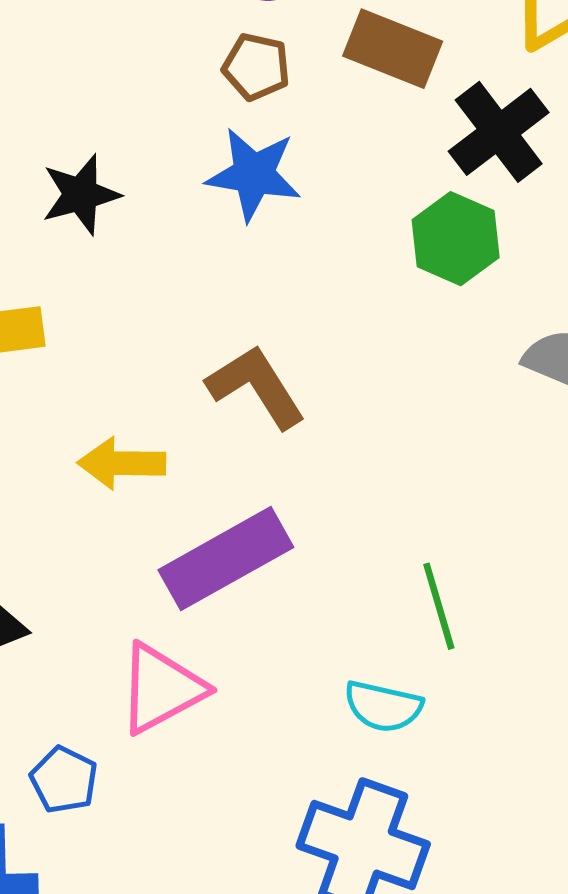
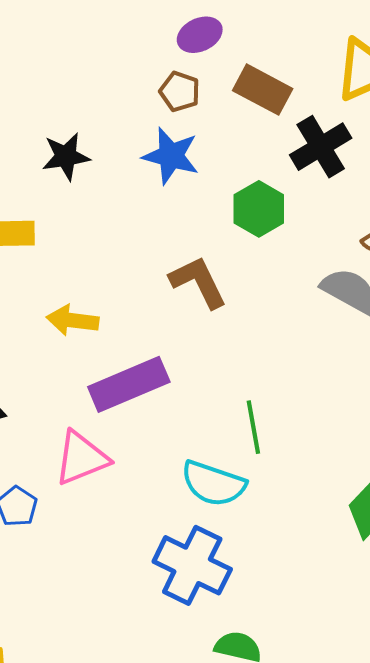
green hexagon: (456, 239) -> (259, 209), moved
brown L-shape: (256, 387) -> (198, 282), moved
cyan semicircle: (383, 706) -> (213, 484), size x1.4

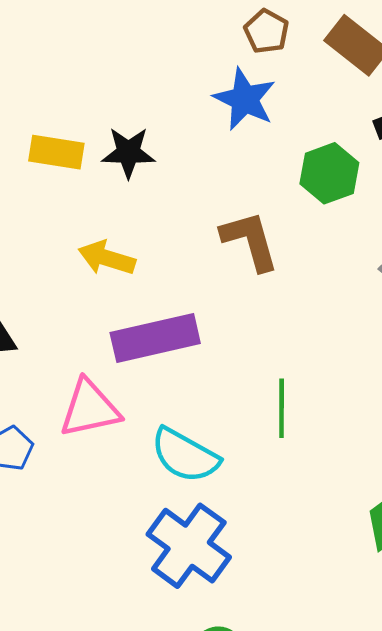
black star: (66, 156) -> (128, 152), moved
cyan semicircle: (213, 484) -> (185, 455), moved

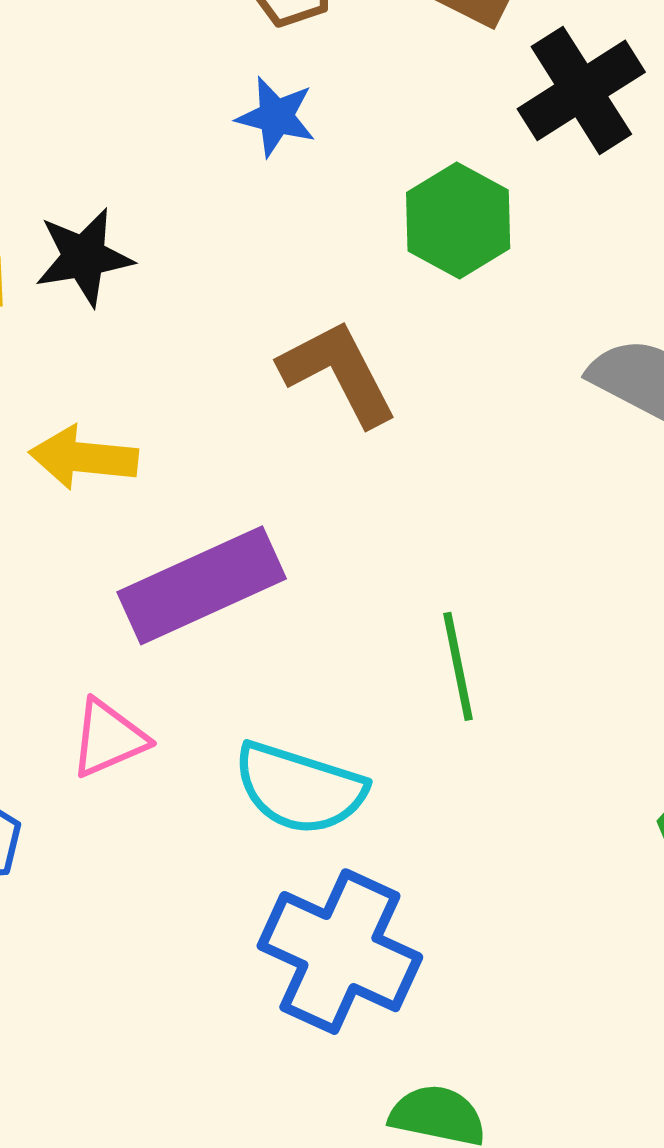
blue star: (245, 99) -> (276, 117), size x0.7
pink triangle: (90, 409) -> (108, 738), size x0.7

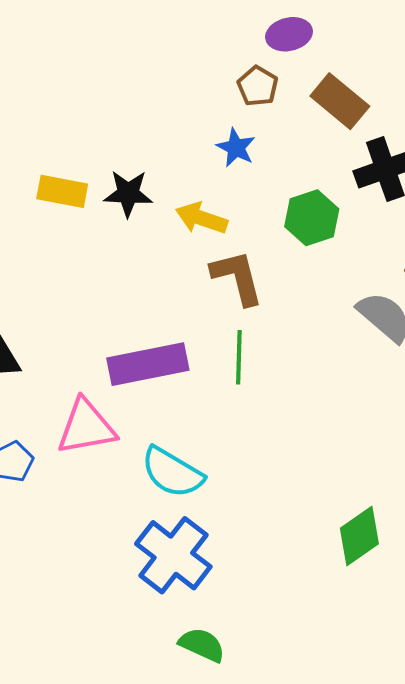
yellow arrow: (84, 457) -> (201, 218), moved
green line: (458, 666) -> (239, 357), moved
pink triangle: (108, 738) -> (86, 427), size x1.5

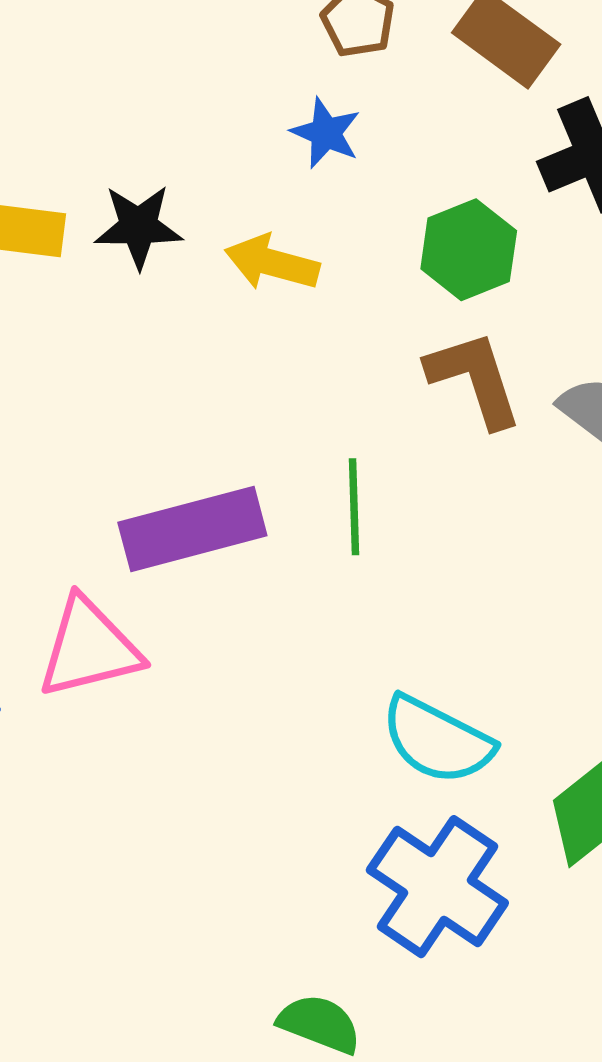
brown L-shape: (237, 277) -> (475, 379), moved
cyan semicircle: (172, 472) -> (437, 740), moved
blue cross: (173, 555) -> (437, 887), moved

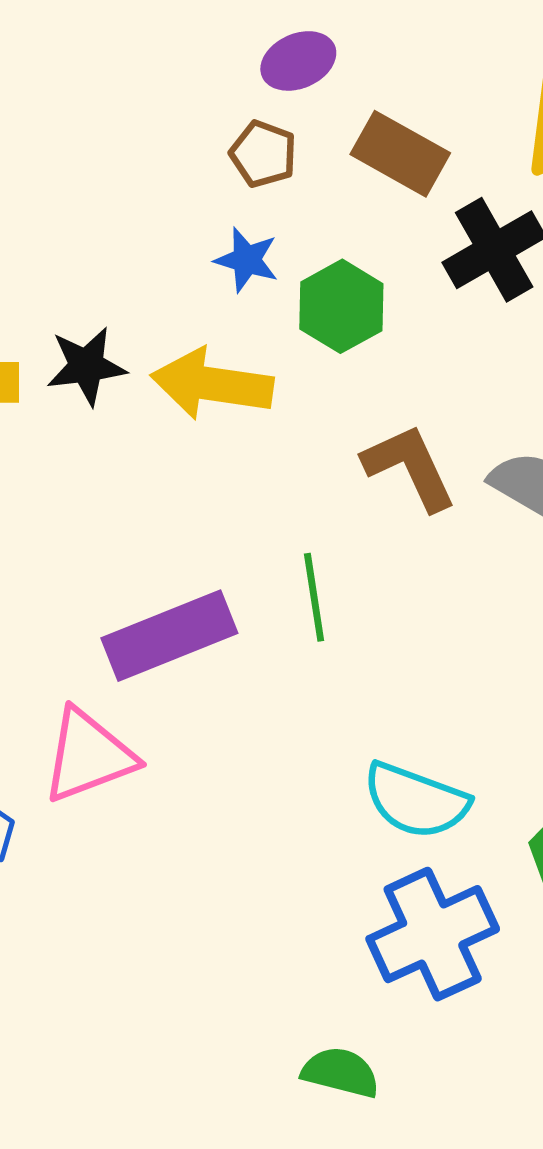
green hexagon: (469, 250) -> (341, 306), moved
yellow arrow: (272, 263) -> (212, 384), size x1.4
blue cross: (437, 887) -> (433, 934), turned 38

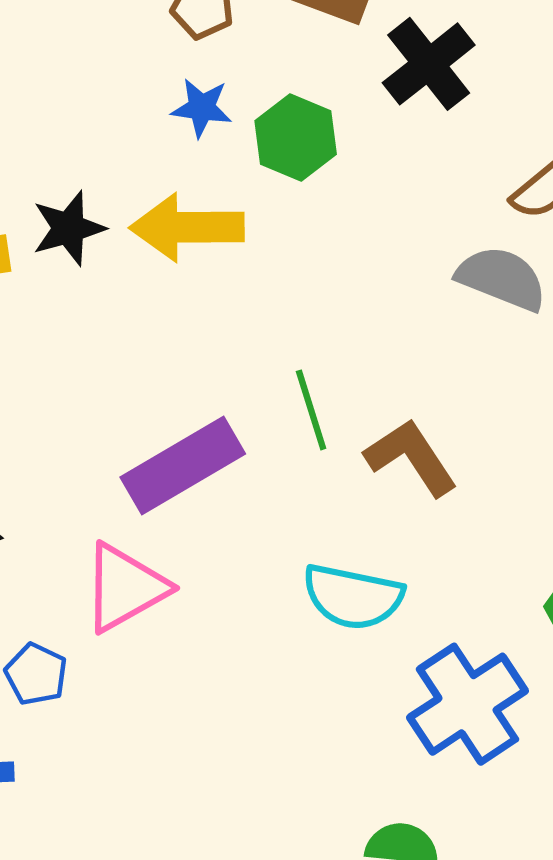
brown L-shape: (410, 467) -> (411, 457), moved
cyan semicircle: (416, 801) -> (353, 597), moved

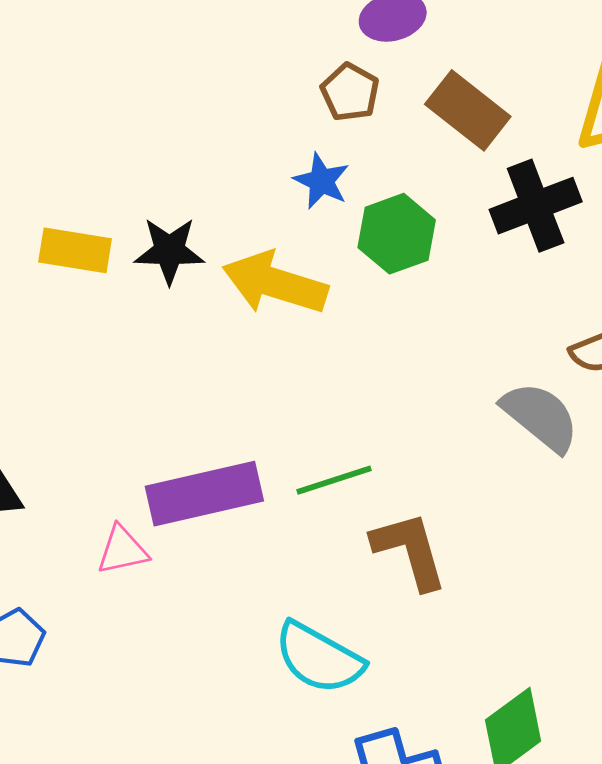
green line: (311, 410) -> (334, 480), turned 72
pink triangle: (125, 588) -> (122, 550), moved, size x0.6

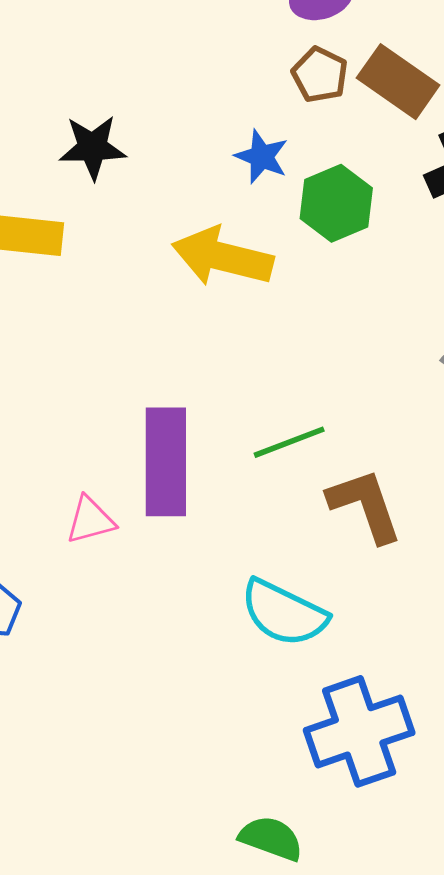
brown pentagon: (350, 92) -> (320, 75), moved
black star: (169, 251) -> (93, 147), moved
purple rectangle: (204, 494) -> (166, 462), turned -74

